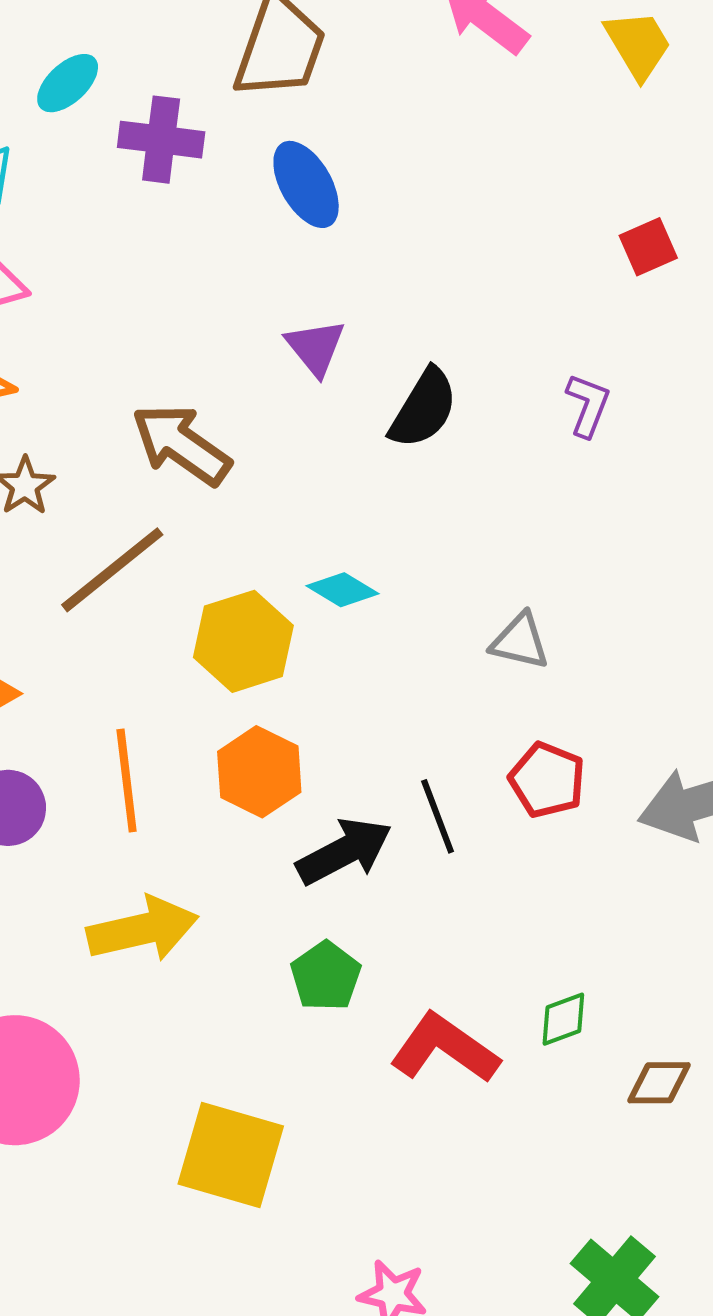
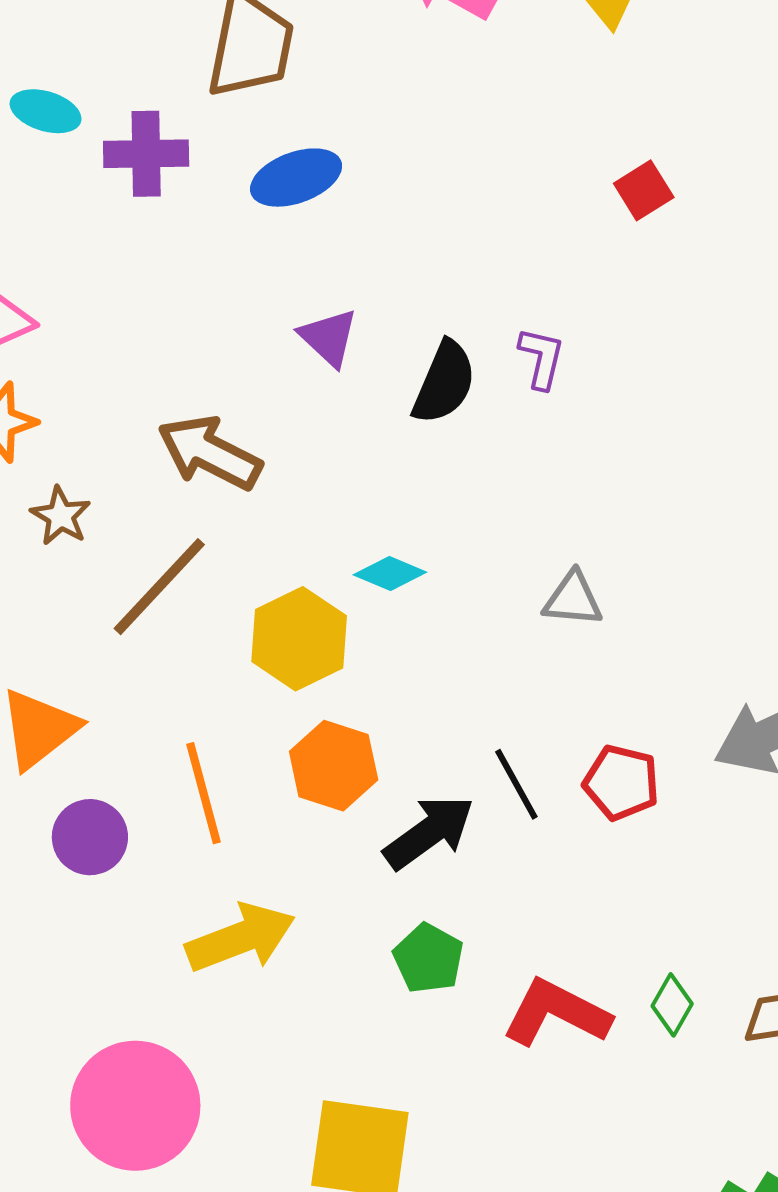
cyan ellipse: (68, 83) -> (46, 111), turned 68
blue ellipse: (306, 184) -> (296, 178), turned -72
purple L-shape: (588, 405) -> (541, 358), moved
red pentagon: (547, 780) -> (621, 783), moved
green diamond: (563, 1019) -> (672, 1005), moved, turned -32

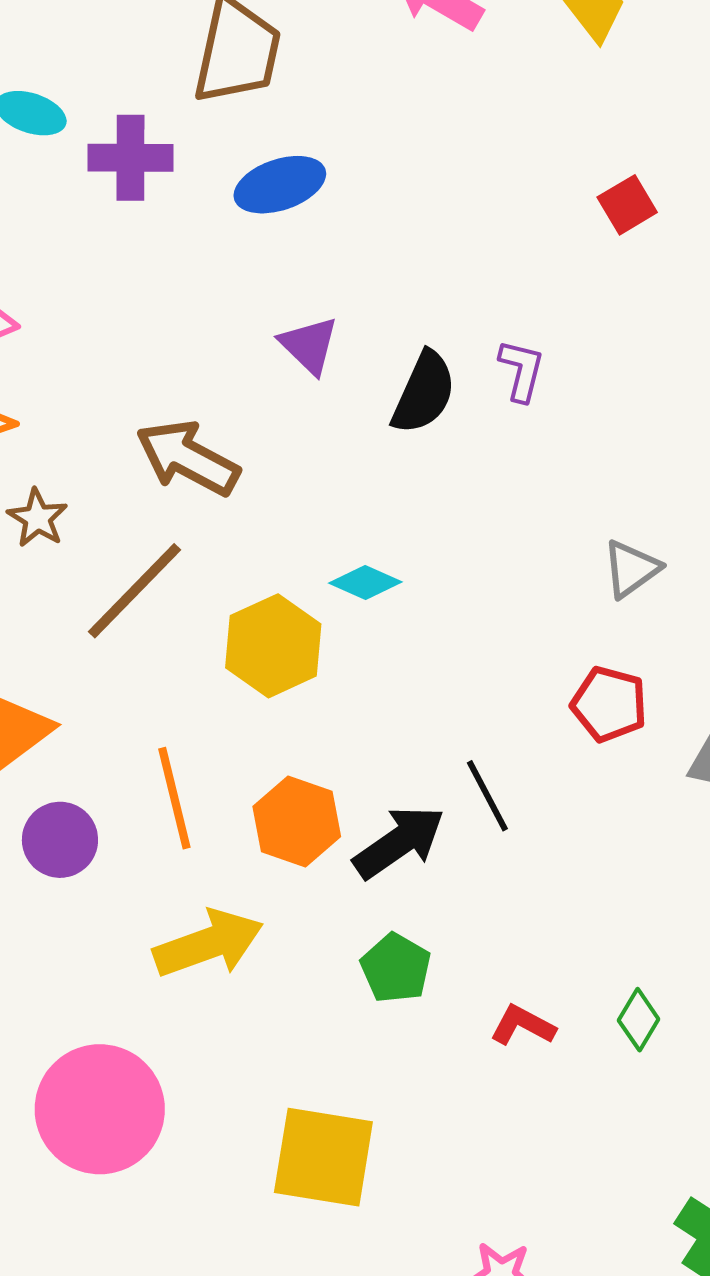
gray triangle: (573, 599) -> (631, 569), moved, turned -42
orange hexagon: (334, 766) -> (297, 821), moved
red pentagon: (621, 783) -> (609, 704), moved
red L-shape: (556, 1013) -> (523, 1025), size x0.6

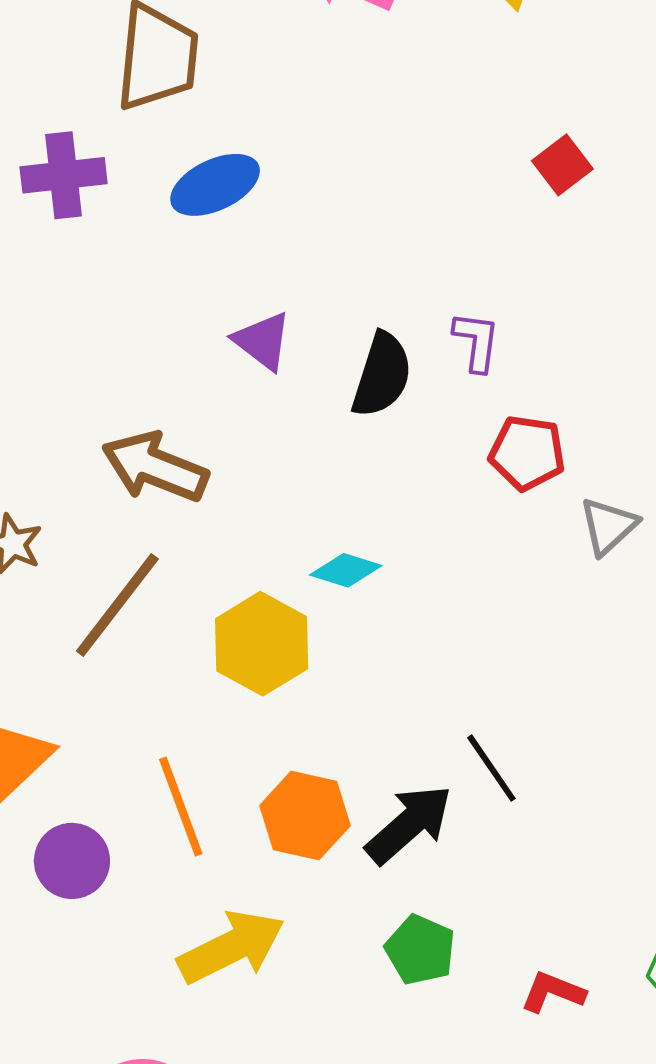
red pentagon: (609, 704) -> (527, 453), moved

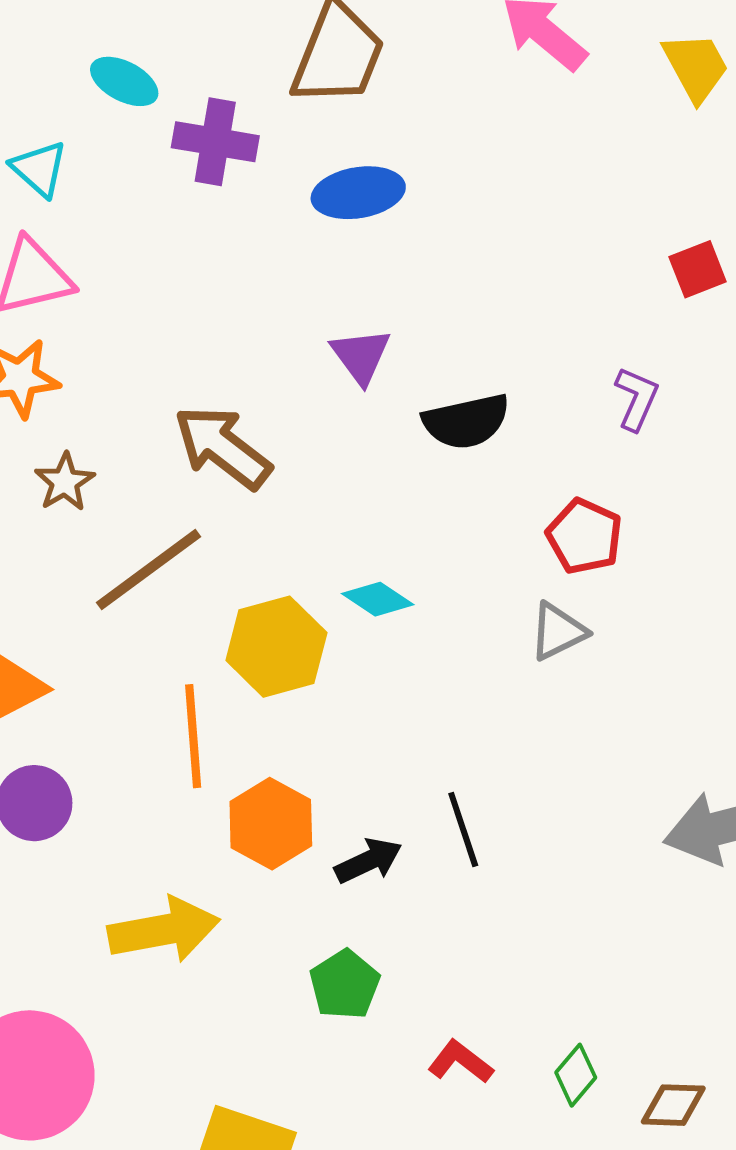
purple L-shape: (476, 341) -> (637, 399), moved
black semicircle: (382, 375) -> (466, 421), turned 44
gray triangle: (608, 526) -> (558, 631), moved
orange line: (181, 806) -> (193, 736), moved
black arrow: (409, 824) -> (368, 861), size x0.7

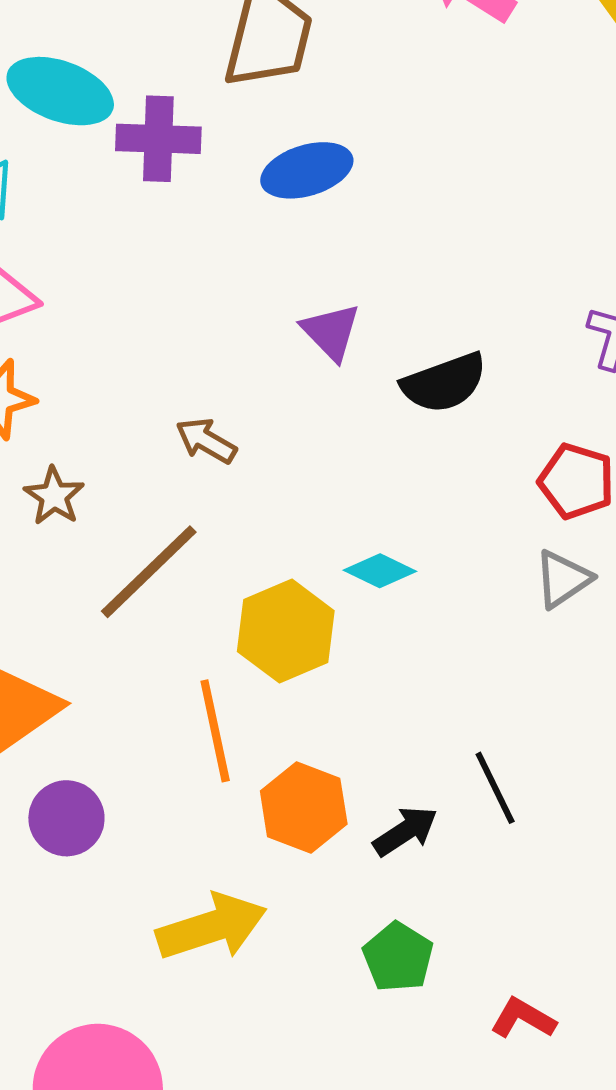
cyan ellipse: (124, 81) -> (60, 91), size x1.5
brown arrow: (223, 447) -> (206, 441), size x0.6

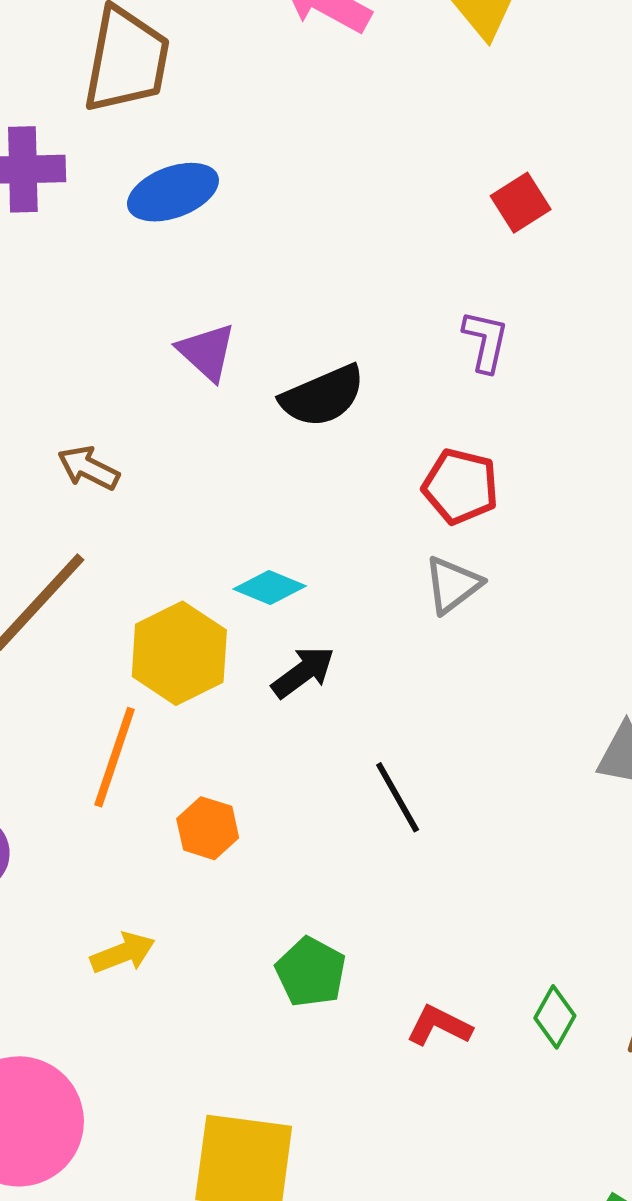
orange line: (215, 731) -> (115, 757), turned 34
orange hexagon: (304, 807) -> (208, 828), size x0.7
black arrow: (405, 831) -> (303, 672), moved
yellow arrow: (212, 927) -> (123, 953), size x0.6

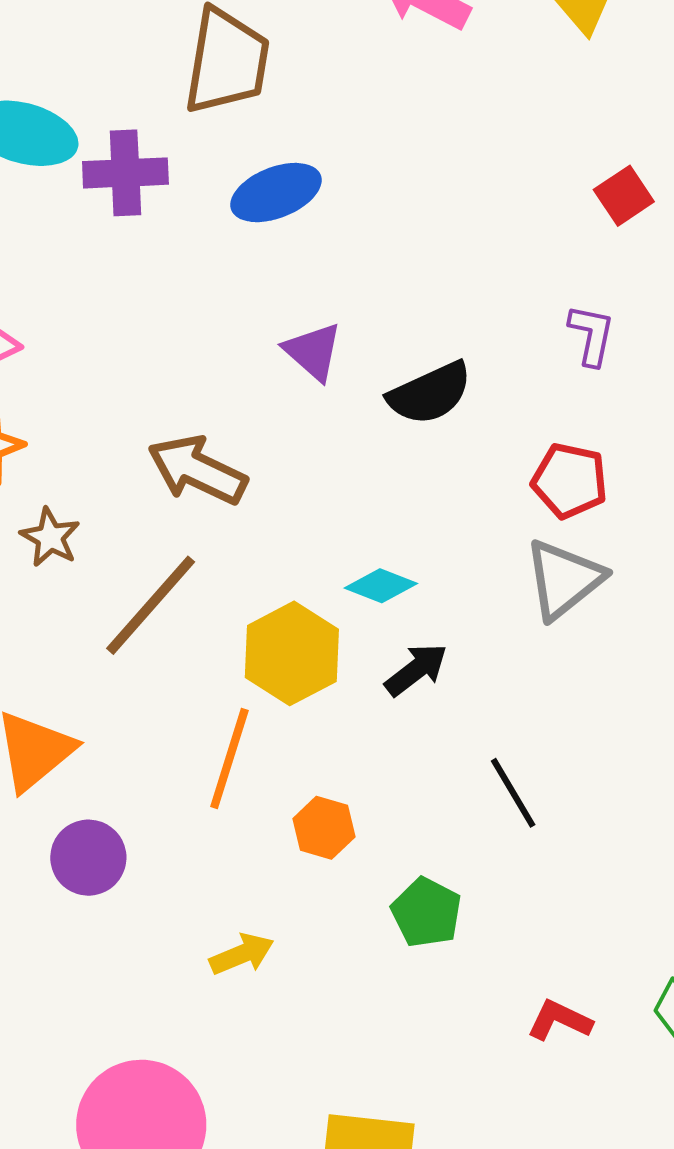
brown arrow: (88, 468) -> (197, 470), size x1.6
gray triangle: (453, 585) -> (564, 579), size x1.4
green pentagon: (311, 972) -> (426, 912), moved

